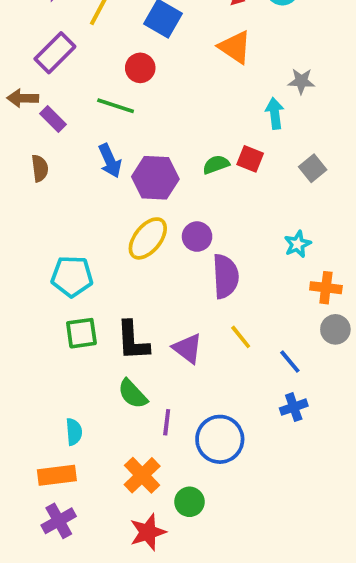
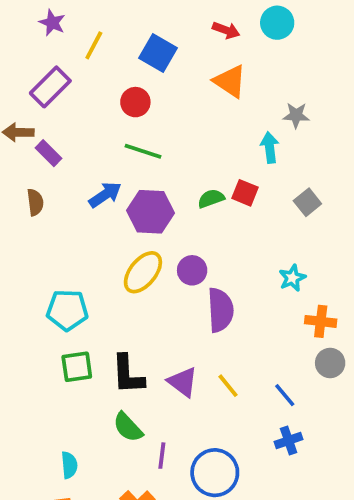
green line: (116, 106) -> (143, 151), moved
blue arrow: (110, 161) -> (105, 195), turned -100
yellow line: (241, 337) -> (228, 386), moved

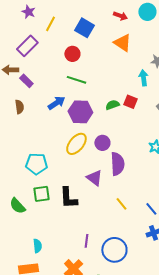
purple triangle: (183, 382) -> (94, 178), moved
green semicircle: (128, 427) -> (17, 206), moved

